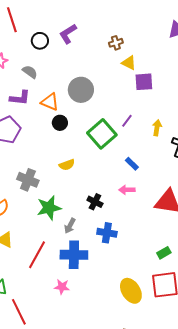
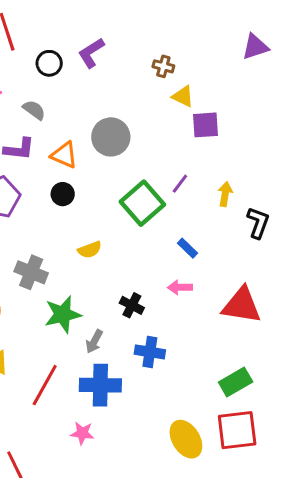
brown cross: (116, 43) -> (163, 66), turned 32
black circle: (60, 123) -> (63, 194), moved
green rectangle: (164, 253) -> (236, 382), size x1.5

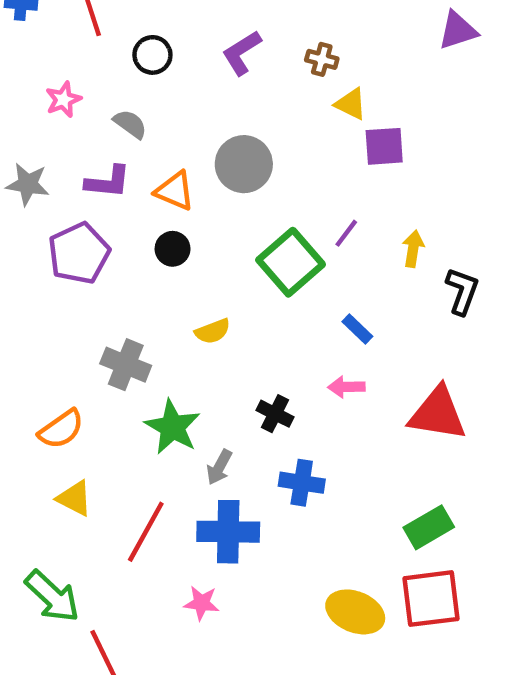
purple L-shape: (91, 53) -> (242, 53), moved
green star: (63, 314) -> (173, 427), turned -30
yellow ellipse: (186, 439) -> (355, 612), turned -36

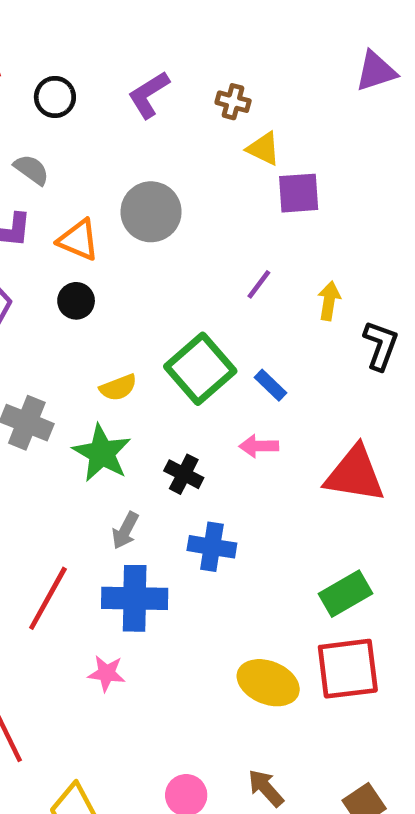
green square: (291, 262) -> (200, 369), moved
green star: (173, 427) -> (102, 453), moved

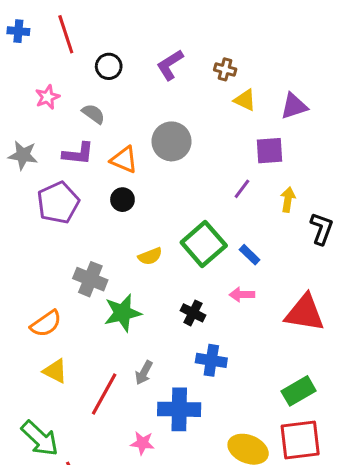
purple triangle: (376, 71) -> (294, 106), moved
purple square: (299, 193) -> (269, 151), moved
green star: (102, 453) -> (122, 313), moved, turned 30
gray arrow: (125, 530) -> (144, 373), moved
blue cross: (135, 598) -> (179, 409), moved

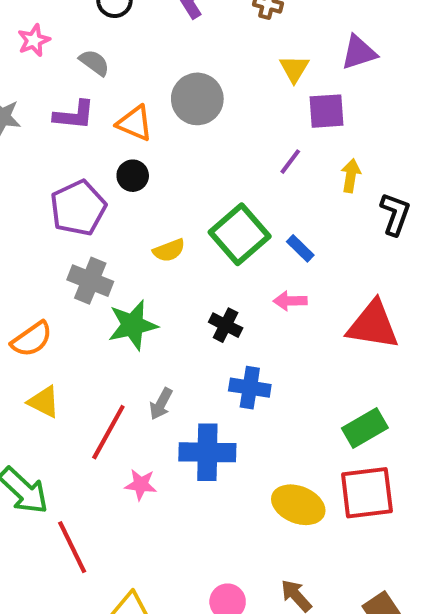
yellow triangle: (245, 100) -> (294, 69), moved, turned 35
purple pentagon: (58, 203) -> (78, 208), moved
pink star: (142, 443) -> (141, 485), moved

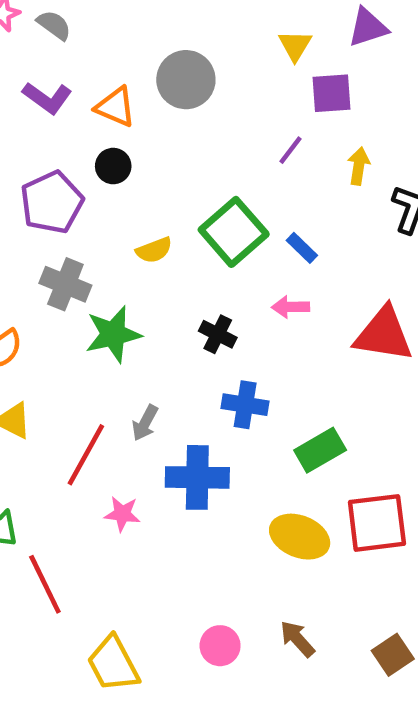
gray semicircle: (94, 63) -> (54, 25), moved
purple L-shape: (74, 115) -> (47, 98), turned 30
green rectangle: (365, 428) -> (320, 450), moved

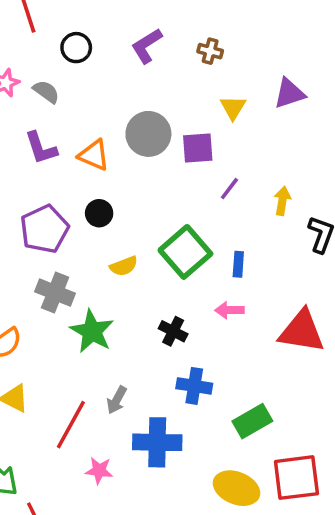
purple square: (331, 93) -> (198, 148), moved
purple L-shape: (47, 98) -> (41, 148), turned 36
black circle: (113, 166) -> (99, 213), moved
blue rectangle: (302, 248) -> (238, 264), turned 50
green star: (113, 334) -> (92, 331), turned -30

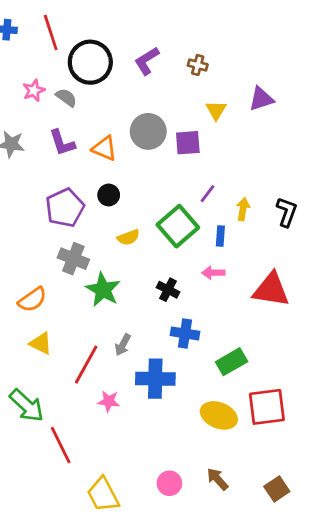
black circle: (76, 48) -> (90, 62), size x1.8
purple line: (229, 189) -> (208, 194), moved
yellow arrow: (282, 201) -> (243, 209), moved

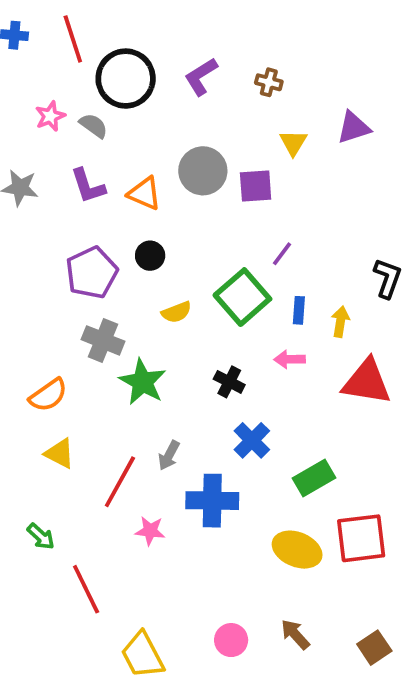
yellow arrow: (243, 209) -> (340, 322), moved
blue cross: (185, 333) -> (252, 440), turned 36
green arrow: (27, 406) -> (41, 536), size x0.6

